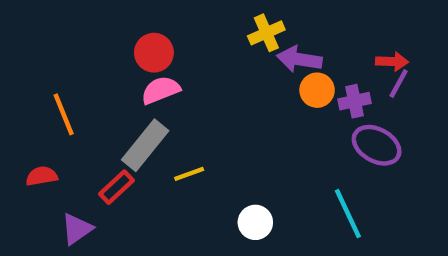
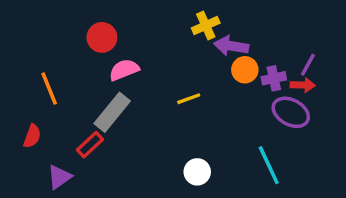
red circle: (154, 53) -> (102, 37), moved
red arrow: (392, 61) -> (303, 85), moved
yellow line: (189, 174) -> (189, 99), moved
red semicircle: (42, 176) -> (32, 136), turned 120

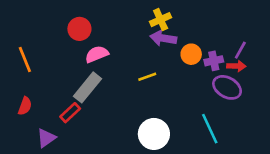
purple arrow: (231, 46) -> (163, 38), moved
orange line: (49, 88) -> (25, 59), moved
white circle: (197, 172) -> (154, 134), size x1.5

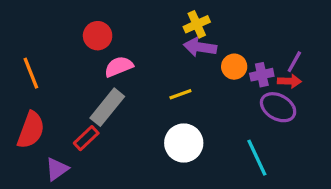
red semicircle: (25, 106) -> (31, 130), size x1.6
white circle: (154, 134) -> (184, 143), moved

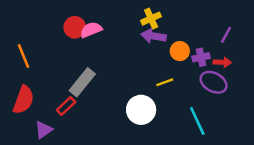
purple line: (294, 62) -> (226, 35), moved
pink semicircle: (119, 67) -> (91, 30), moved
yellow line: (180, 94) -> (165, 82), moved

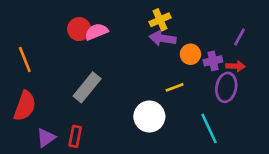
purple ellipse: (214, 82) -> (226, 87), turned 72
red rectangle: (66, 106) -> (75, 136), moved, turned -36

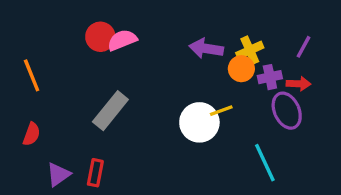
yellow cross: (160, 20) -> (250, 50), moved
purple ellipse: (226, 87) -> (287, 111), turned -36
red semicircle: (25, 106) -> (32, 134), size x0.6
white circle: (149, 117) -> (199, 122), moved

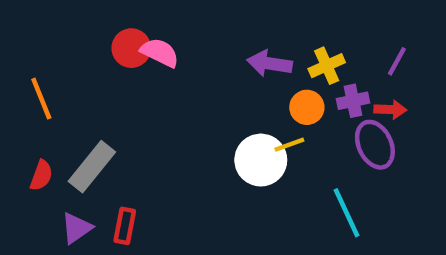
pink semicircle: (122, 40) -> (160, 52), turned 48
orange circle: (241, 69) -> (307, 107), moved
gray rectangle: (110, 111) -> (92, 167), moved

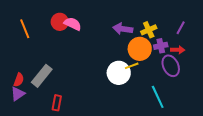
orange line: (41, 99) -> (25, 29), moved
orange circle: (307, 107) -> (140, 49), size x1.5
purple triangle: (76, 228) -> (18, 94), moved

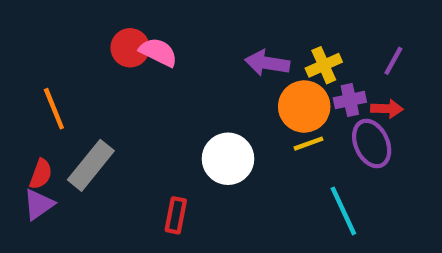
orange line: (25, 29) -> (54, 109), moved
yellow line: (132, 66) -> (309, 144), moved
white circle: (119, 73) -> (228, 159), moved
red rectangle: (57, 103) -> (176, 215), moved

